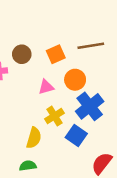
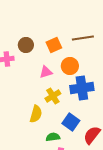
blue cross: (90, 106) -> (82, 88), turned 30
blue square: (76, 135) -> (71, 122), moved
green semicircle: (28, 166) -> (53, 137), moved

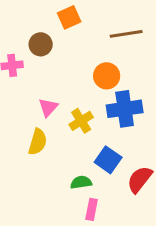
orange square: (54, 45) -> (69, 17), moved
pink triangle: (46, 72) -> (48, 107), moved, turned -32
yellow semicircle: (36, 114) -> (38, 142), moved

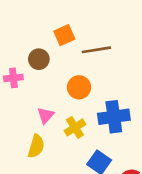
brown line: (126, 34) -> (96, 50), moved
orange circle: (107, 76) -> (79, 87), moved

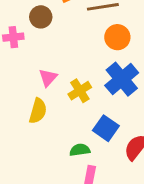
orange circle: (79, 87) -> (117, 37), moved
blue cross: (114, 117) -> (122, 79), turned -32

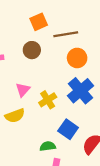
brown circle: (41, 17) -> (32, 50), moved
yellow semicircle: (38, 111) -> (15, 116), turned 54

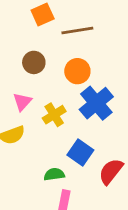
brown circle: (32, 50) -> (34, 62), moved
orange circle: (77, 58) -> (77, 71), moved

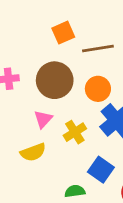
brown circle: (34, 62) -> (55, 80), size x1.6

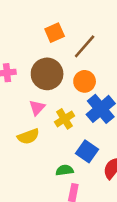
brown line: (98, 48) -> (85, 46), turned -40

